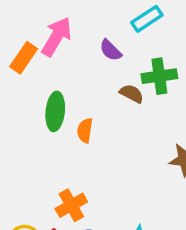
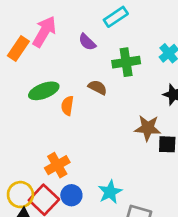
brown semicircle: (132, 94) -> (97, 87), moved
green ellipse: (55, 111) -> (44, 91), turned 64

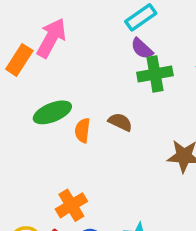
purple semicircle: (87, 42) -> (142, 48), moved
brown semicircle: (97, 87) -> (120, 122), moved

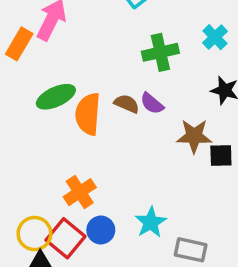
purple semicircle: (142, 48) -> (152, 103), moved
orange semicircle: (82, 130) -> (88, 114), size x1.6

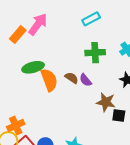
orange semicircle: (88, 114) -> (49, 80), turned 145
orange cross: (80, 192) -> (16, 125), moved

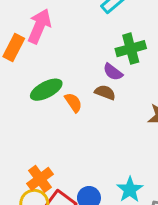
orange semicircle: (49, 80) -> (73, 103), size x0.6
purple semicircle: (86, 80) -> (113, 72), moved

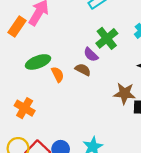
green cross: (131, 49) -> (107, 38), turned -30
orange cross: (40, 179) -> (25, 108), moved, turned -30

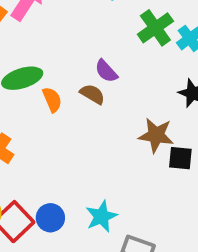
green cross: (107, 38) -> (155, 28), moved

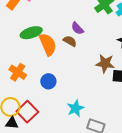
orange semicircle: (52, 100) -> (48, 44), size x1.6
blue circle: (50, 218) -> (48, 81), moved

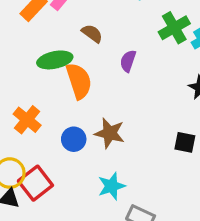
purple semicircle: (77, 28) -> (128, 61), turned 56
brown semicircle: (70, 41) -> (92, 33), moved
brown star: (105, 63) -> (110, 133), moved

